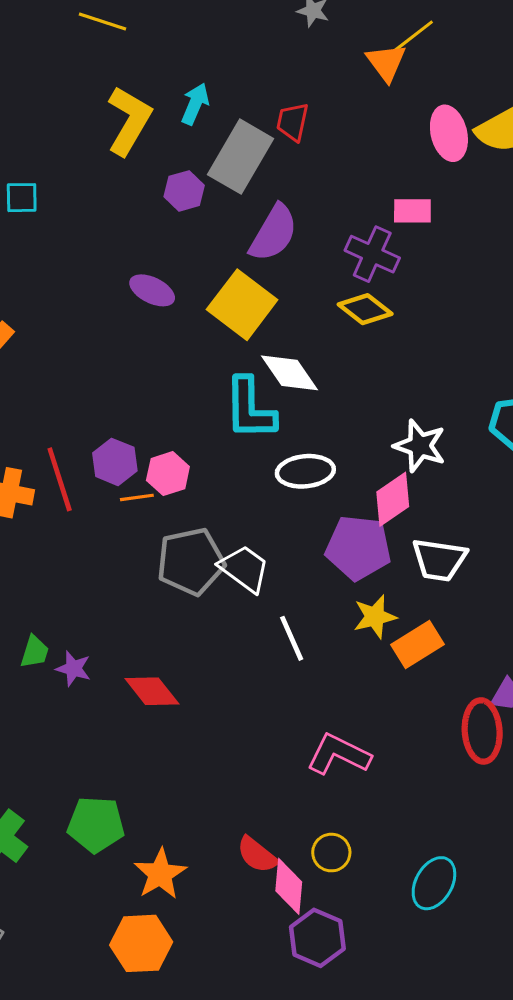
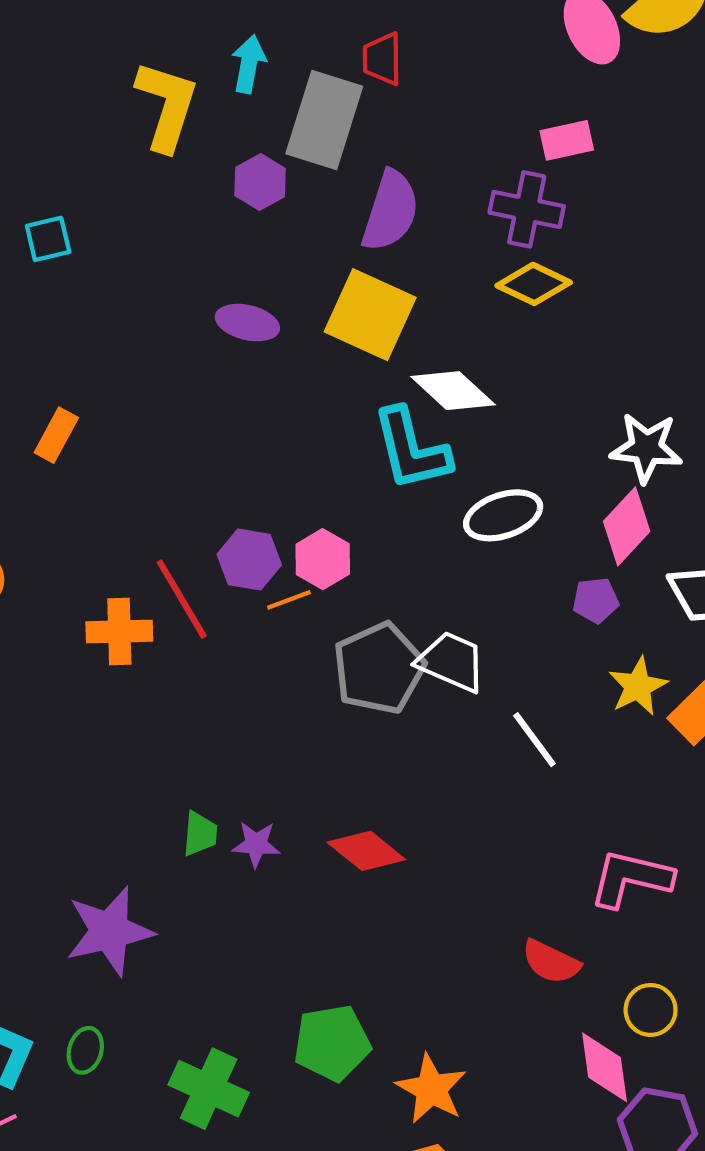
purple pentagon: (358, 548) -> (596, 600), size x0.5
red semicircle: (257, 855) -> (551, 962), moved

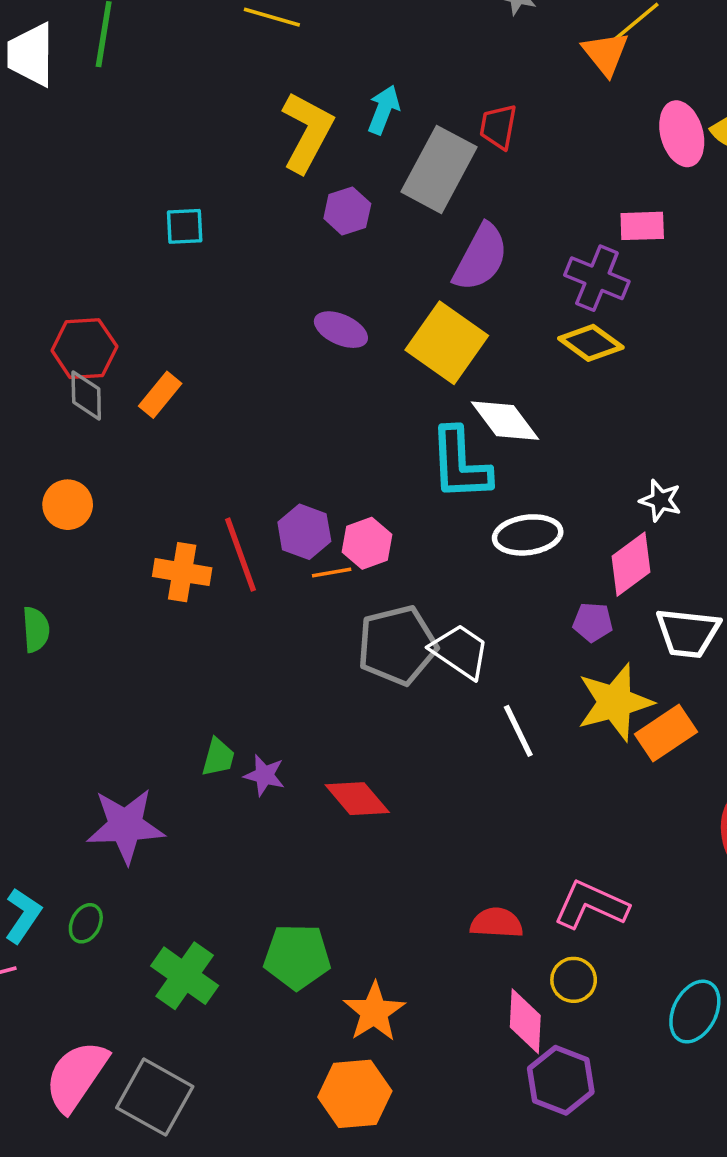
purple hexagon: (260, 182) -> (347, 211), moved
white star: (646, 448) -> (660, 500), size x0.7
yellow star: (638, 686) -> (615, 702), size x1.5
pink L-shape: (631, 879) -> (591, 905), moved
red semicircle: (551, 962) -> (497, 923), turned 147

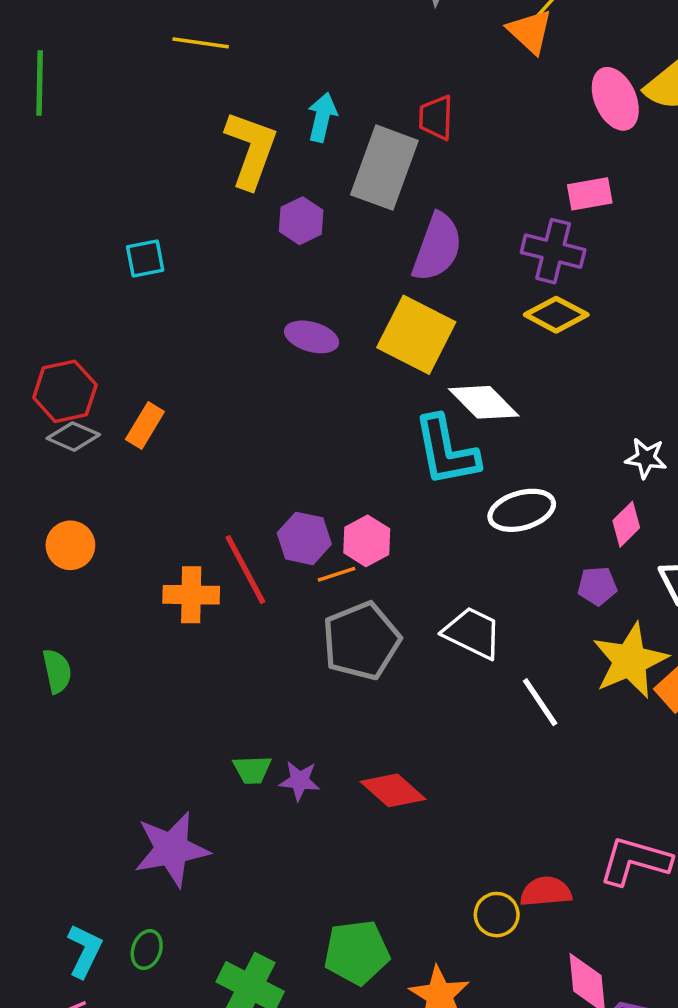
gray diamond: (86, 395) -> (73, 437), turned -57
pink diamond: (631, 564) -> (626, 524), size x0.7
gray pentagon: (397, 645) -> (361, 641), moved
green trapezoid: (218, 757) -> (252, 770), turned 81
yellow circle: (574, 980) -> (497, 915), moved

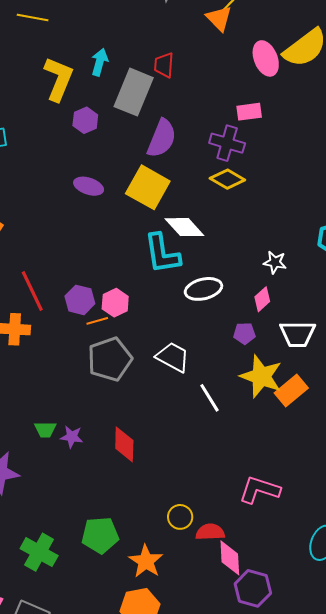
red line: (245, 570) -> (32, 291), moved
yellow star: (630, 661) -> (261, 376), turned -30
red diamond: (393, 790) -> (124, 444), turned 48
red semicircle: (546, 892) -> (210, 532), moved

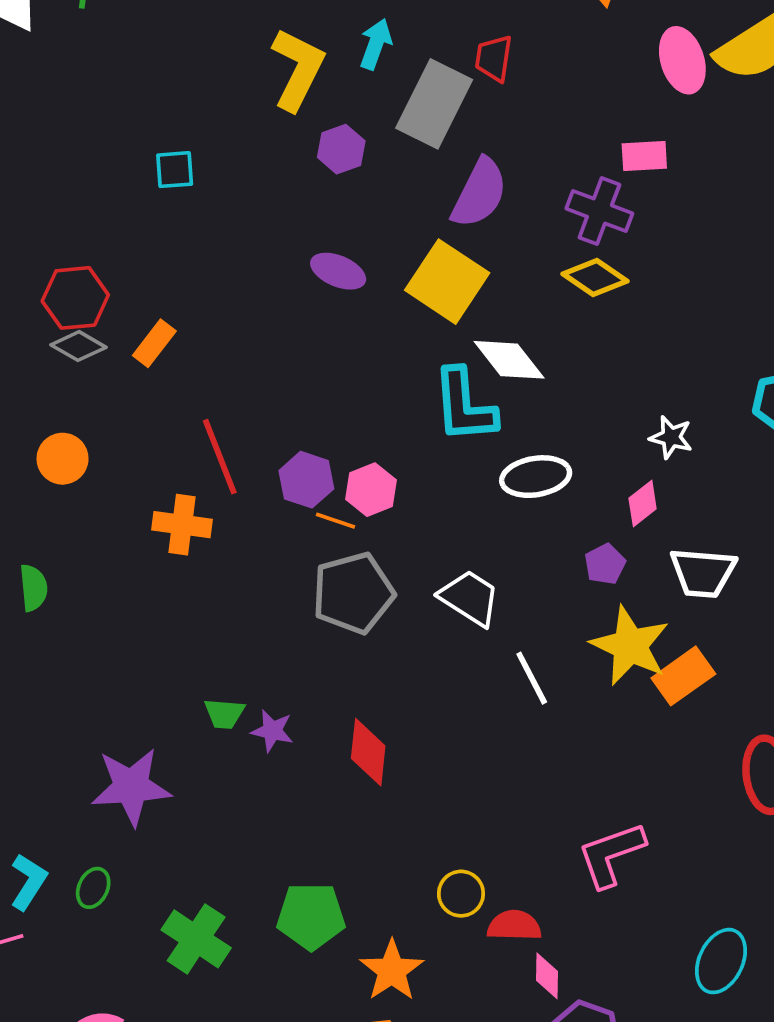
orange line: (97, 321) -> (335, 521), turned 30
purple pentagon: (244, 333) -> (605, 564), turned -30
pink L-shape: (260, 490) -> (611, 855), turned -42
pink diamond: (230, 558) -> (547, 976), size x0.7

